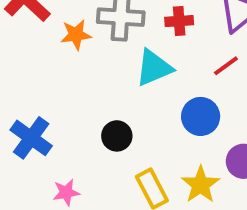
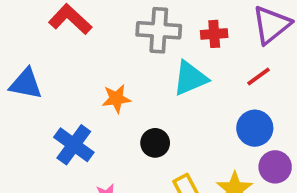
orange star: (76, 35) -> (116, 99), moved
blue circle: (201, 116) -> (255, 128), moved

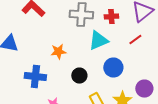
blue circle: (255, 128) -> (113, 68), moved
blue cross: (74, 145) -> (35, 76), turned -30

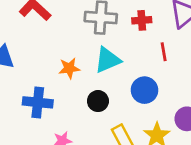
cyan triangle: (98, 40) -> (108, 60), moved
red line: (135, 40) -> (164, 52), moved, turned -64

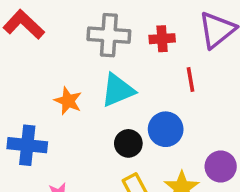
orange star: (69, 68) -> (68, 101), turned 30
black circle: (98, 101) -> (128, 143), moved

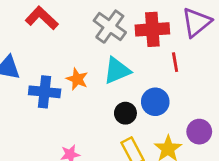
gray cross: (109, 35) -> (110, 27), turned 32
red cross: (162, 39) -> (152, 29), size x1.6
blue cross: (27, 145) -> (45, 92), moved

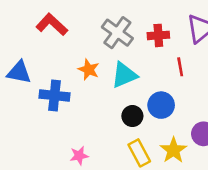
red cross: (152, 29) -> (158, 35), size x0.7
orange star: (77, 79) -> (89, 70), moved

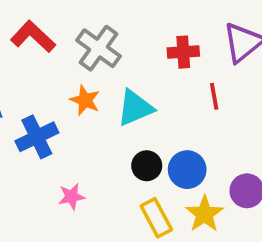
gray cross: (117, 33) -> (99, 48), moved
blue cross: (55, 96) -> (37, 137), turned -32
blue circle: (161, 105) -> (187, 170), moved
pink star: (79, 156) -> (72, 197), moved

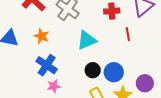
orange star: (85, 100) -> (42, 36), moved
blue cross: (37, 137) -> (47, 65), moved, turned -30

